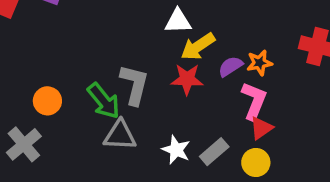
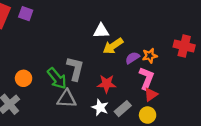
red star: (187, 79) -> (107, 84), moved

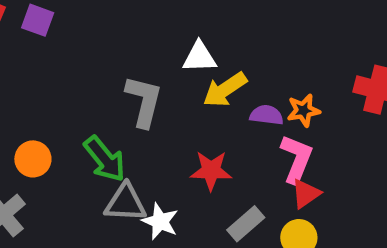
purple semicircle: (132, 58) -> (266, 115), turned 40
gray L-shape: (75, 69) -> (144, 101), moved
white star: (100, 107) -> (160, 221), moved

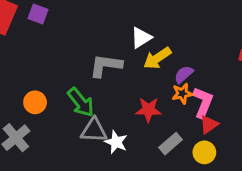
white triangle: (199, 57) -> (141, 38), turned -30
gray L-shape: (144, 101) -> (106, 66), turned -96
orange star: (303, 110) -> (182, 94), moved
purple semicircle: (266, 115) -> (184, 74), turned -48

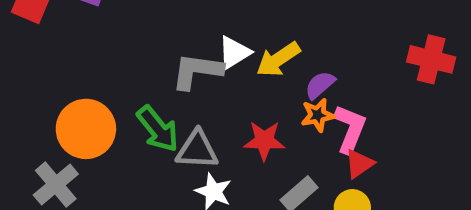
white triangle: (141, 38) -> (234, 52), moved
orange circle: (35, 102) -> (86, 129), size x1.6
gray triangle: (94, 130) -> (197, 150), moved

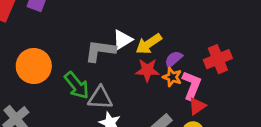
red cross: (431, 59) -> (218, 59), moved, turned -36
orange star: (318, 115) -> (172, 77), turned 30
orange circle: (86, 129) -> (34, 66), moved
red star: (264, 141) -> (147, 70), moved

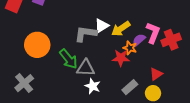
red star: (147, 70) -> (121, 58), moved
orange star: (172, 77) -> (130, 48), moved
pink L-shape: (192, 85) -> (153, 33), moved

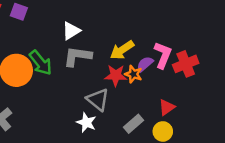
white triangle: (102, 26) -> (71, 31), moved
red star: (121, 58) -> (116, 75), moved
green arrow: (68, 59) -> (41, 63), moved
gray triangle: (86, 68) -> (98, 100), moved, turned 36

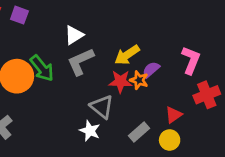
pink L-shape: (163, 55) -> (191, 60), moved
gray L-shape: (77, 56) -> (81, 62), turned -32
red cross: (186, 64) -> (207, 95), moved

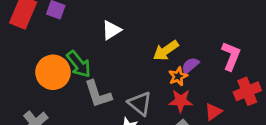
gray L-shape: (81, 62) -> (98, 94), moved, turned -84
orange star: (139, 80) -> (178, 76), turned 30
red star: (120, 82) -> (181, 101), moved

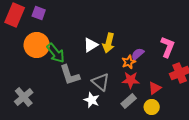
white triangle: (111, 30) -> (91, 45), moved
yellow arrow: (166, 51) -> (109, 43), moved, turned -42
orange circle: (53, 72) -> (37, 45), moved

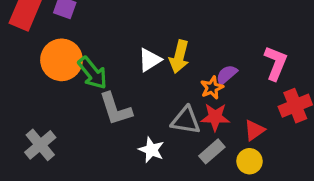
gray triangle: (101, 82) -> (186, 120), moved, turned -30

